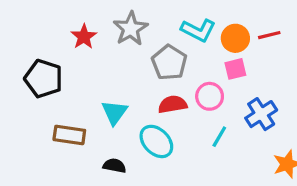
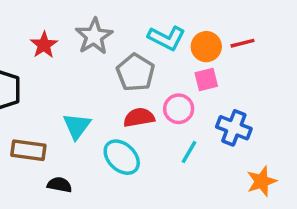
blue cross: (261, 114) -> (234, 128), turned -36
black semicircle: (114, 166) -> (60, 185), moved

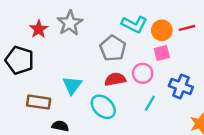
gray star: (94, 36) -> (70, 23), moved
red star: (44, 45) -> (39, 29), moved

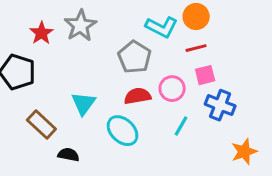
red line: (187, 28) -> (196, 48), moved
orange circle: (162, 30) -> (196, 17), moved
pink square: (162, 53) -> (205, 75), moved
brown rectangle: (39, 102) -> (41, 125), turned 35

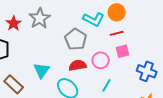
blue cross: (220, 105) -> (147, 71), moved

